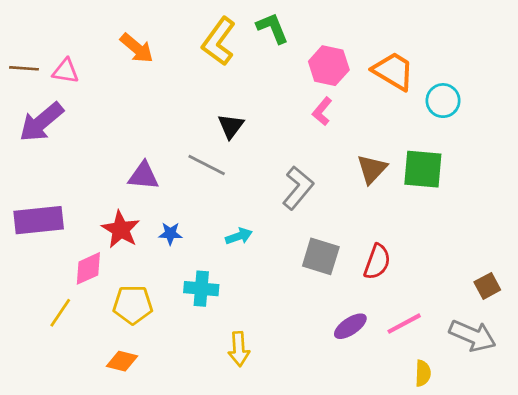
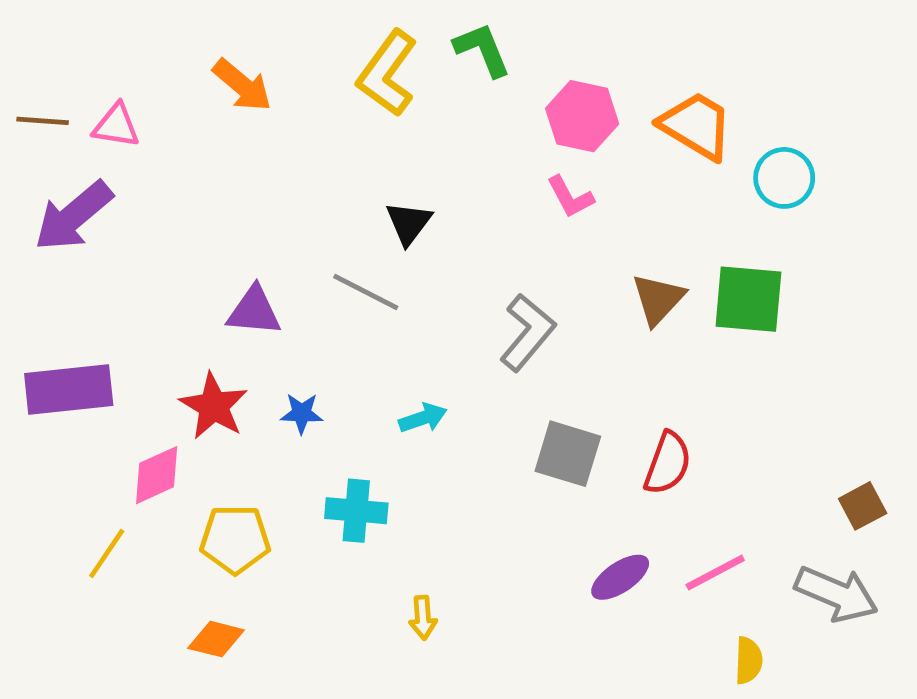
pink L-shape: (322, 111) -> (570, 197), turned -68
yellow arrow: (239, 349) -> (423, 618), size x0.7

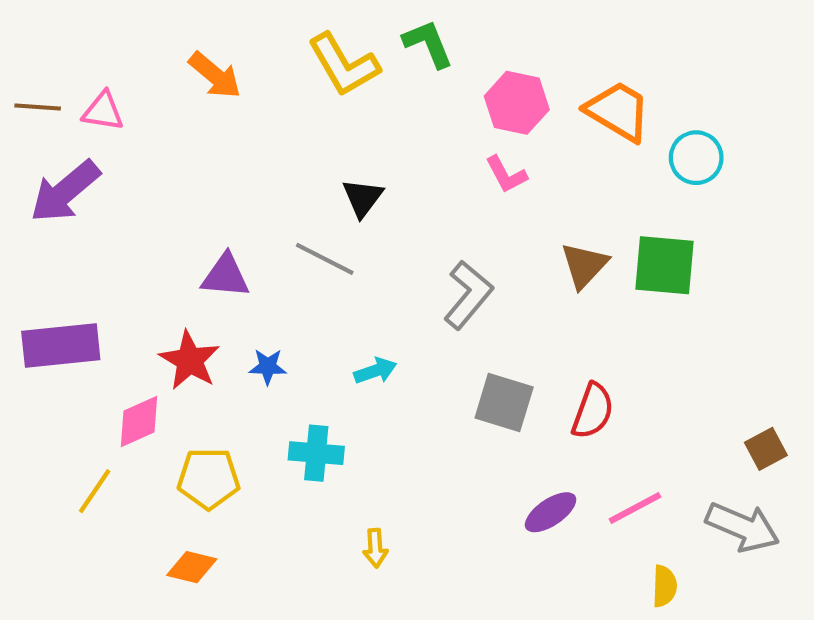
yellow L-shape: (387, 73) -> (344, 65), turned -66

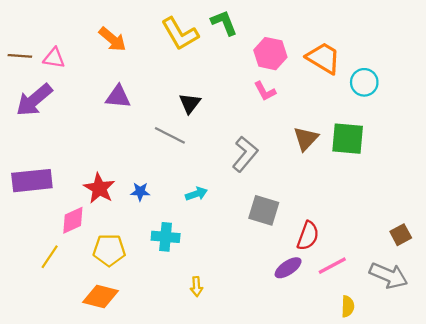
purple triangle: (225, 276) -> (118, 97), moved
red semicircle: (593, 411) -> (308, 236), moved
orange diamond: (192, 567) -> (100, 296), size x1.4

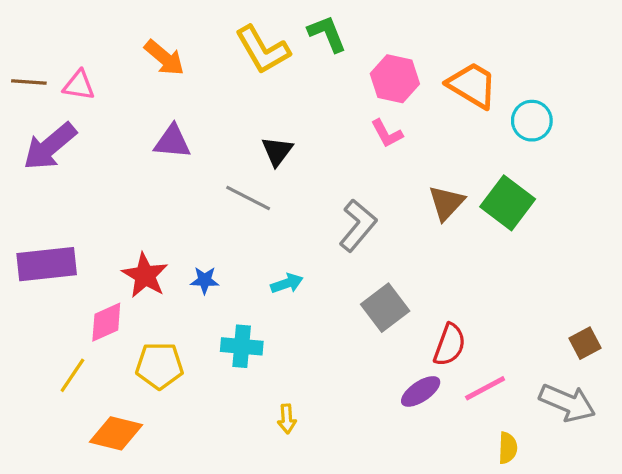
green square: (348, 139) -> (508, 203), turned 32
gray square: (264, 210) -> (385, 308), turned 36
orange diamond: (100, 296) -> (116, 433), moved

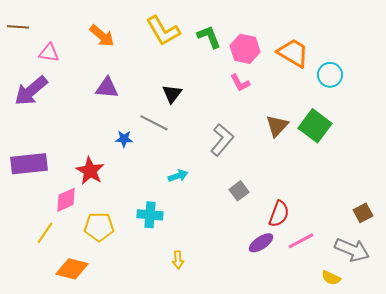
green L-shape: (327, 34) -> (209, 37), moved
brown line: (29, 82) -> (18, 27), moved
blue star: (205, 280) -> (124, 139), moved
gray square: (385, 308) -> (239, 191), size x0.7
yellow semicircle: (508, 448) -> (331, 278), moved, turned 114

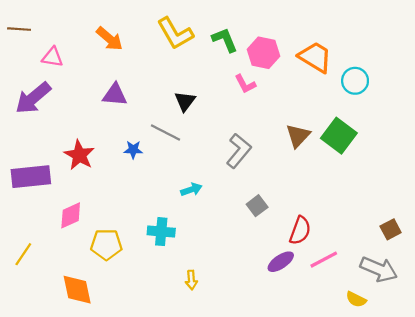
pink L-shape: (240, 83) -> (245, 84), moved
red star: (90, 171) -> (79, 155), moved
yellow line: (45, 233) -> (23, 254), moved
orange diamond: (72, 269) -> (77, 290), turned 64

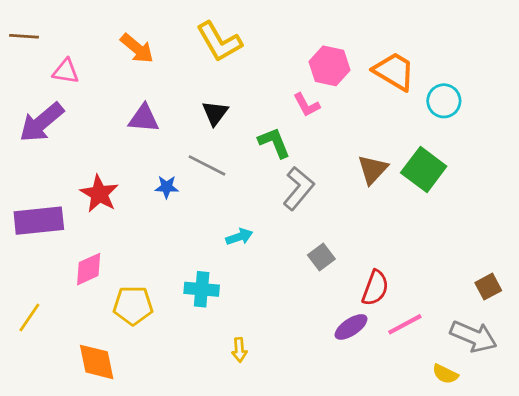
green L-shape: (225, 40) -> (274, 143), moved
black triangle: (185, 101) -> (215, 113), moved

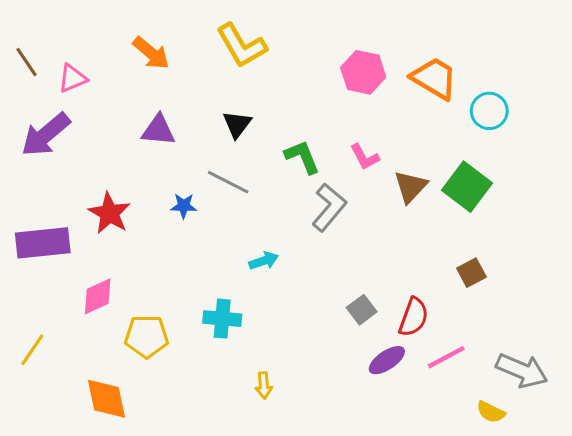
brown line: (24, 36) -> (26, 62), moved, turned 52
pink triangle: (66, 71) -> (72, 78), turned -32
pink L-shape: (307, 105) -> (365, 157), moved
gray square: (321, 257) -> (362, 310), moved
brown square: (488, 287) -> (471, 273), moved

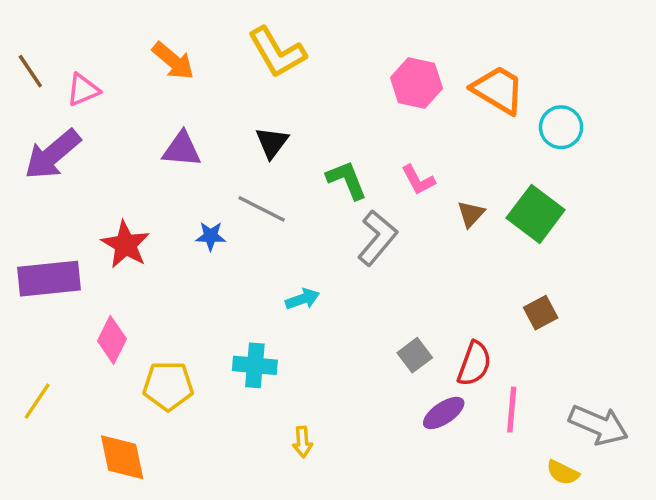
brown triangle: (411, 187) -> (471, 214), size x0.7
pink diamond: (98, 296) -> (112, 340), turned -39
pink line: (446, 357) -> (512, 410), turned -57

